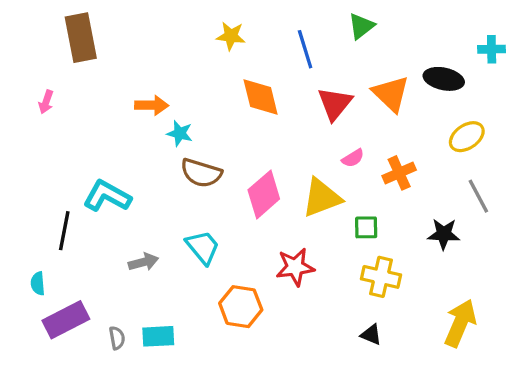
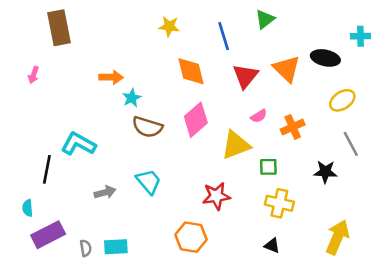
cyan star: (180, 133) -> (132, 98), turned 30
pink diamond: (264, 194) -> (196, 120), moved
orange hexagon: (241, 307) -> (191, 237), moved

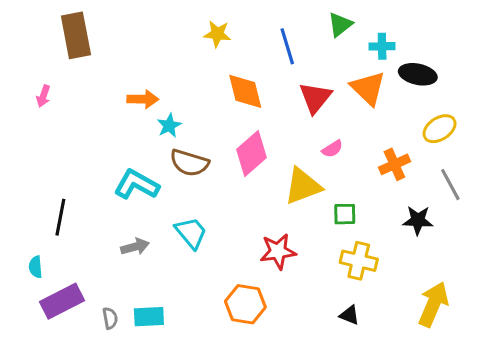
cyan cross: (360, 36) -> (382, 46), moved
orange cross: (293, 127) -> (394, 164), moved
cyan L-shape: (78, 144) -> (137, 185), moved

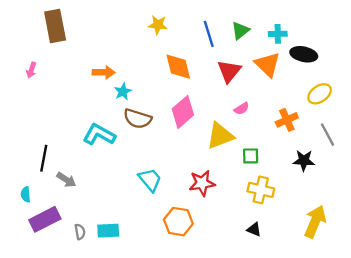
green triangle: (340, 25) -> (240, 31), moved
cyan trapezoid: (191, 233) -> (150, 180), moved
gray arrow: (135, 247) -> (66, 180), moved, turned 48

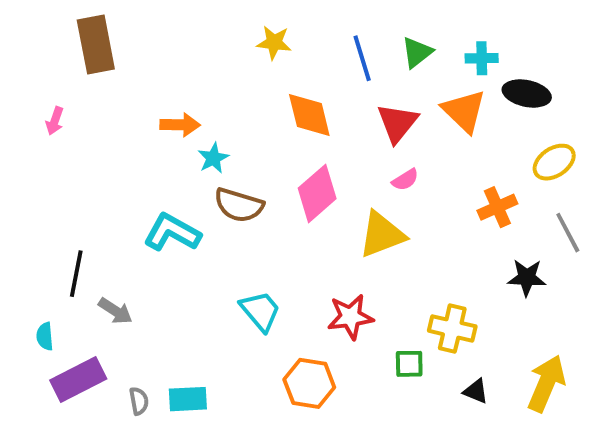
pink semicircle: (242, 109) -> (405, 180), moved
green square: (251, 156) -> (409, 364), moved
black triangle: (254, 229) -> (476, 391), moved

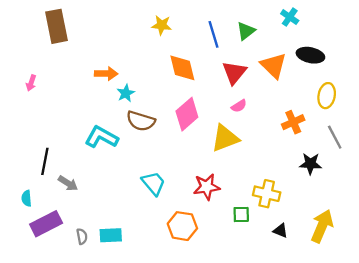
cyan cross: (482, 58) -> (290, 17), moved, turned 36
pink arrow: (55, 121) -> (31, 83), moved
yellow ellipse: (554, 162) -> (327, 96), turned -45

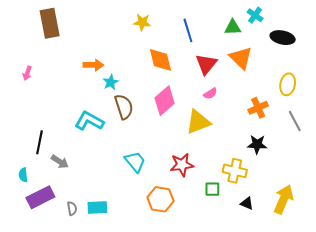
green triangle: (246, 31) -> (233, 27), moved, turned 36
black ellipse: (310, 55) -> (283, 38), moved
brown semicircle: (141, 121) -> (124, 107), turned -125
black star: (310, 164) -> (257, 144), moved

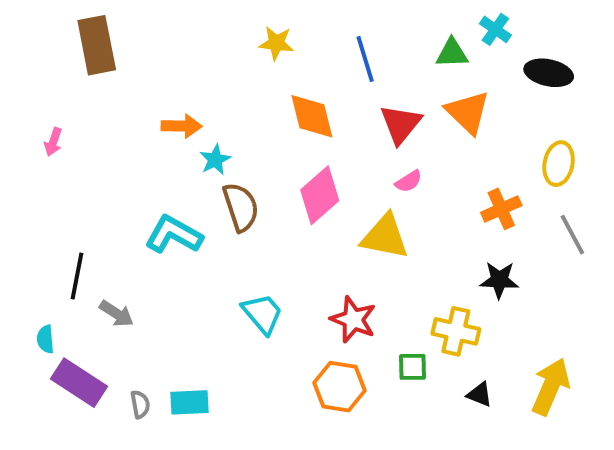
yellow triangle: (198, 122) -> (385, 237), turned 32
red star: (182, 165) -> (353, 319), turned 30
purple rectangle: (40, 197) -> (79, 383), turned 60
orange hexagon: (160, 199) -> (339, 387), moved

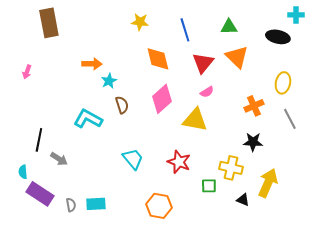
cyan cross: (495, 29) -> (296, 15), moved, turned -35
brown semicircle: (241, 207) -> (122, 105), size x0.7
orange hexagon: (339, 387) -> (159, 206), moved
yellow arrow: (551, 387) -> (268, 183), moved

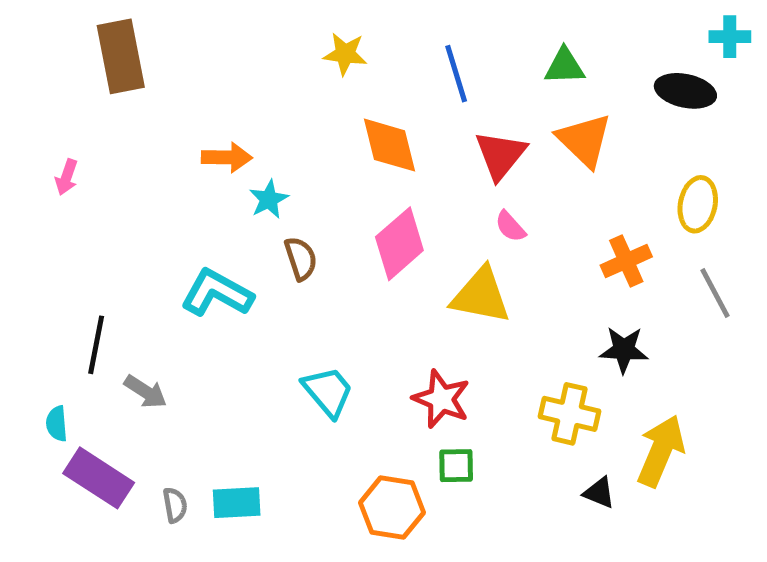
pink semicircle: (207, 92) -> (510, 226), turned 80
green square: (209, 186) -> (456, 466), moved

